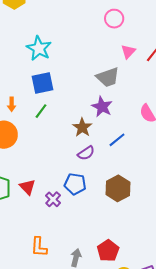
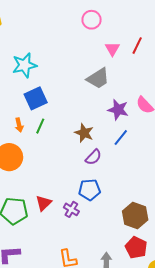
cyan star: (39, 48) -> (24, 65), turned -30
orange arrow: (12, 104) -> (19, 125), moved
purple star: (102, 107) -> (118, 110), moved
red triangle: (27, 187) -> (44, 203), turned 42
brown hexagon: (118, 188) -> (135, 215), moved

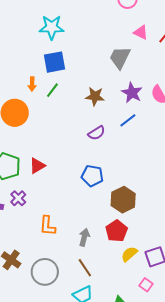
pink triangle: (112, 49) -> (141, 32), turned -49
gray trapezoid: (98, 78) -> (120, 58), turned 135
brown star: (84, 133) -> (95, 96), moved, turned -30
blue pentagon: (89, 190) -> (92, 176), moved
purple cross: (71, 209) -> (18, 198), moved

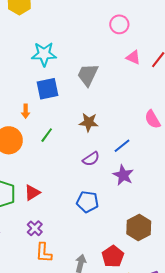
gray trapezoid: (120, 58) -> (88, 75), moved
green line: (52, 90) -> (47, 135), moved
purple star: (132, 93) -> (123, 175), moved
purple cross: (18, 198) -> (35, 228), moved
brown hexagon: (123, 200) -> (139, 227), moved

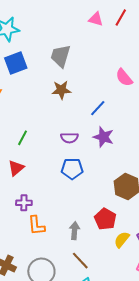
gray trapezoid: (88, 75) -> (61, 56), moved
green line: (47, 135) -> (22, 138), moved
purple semicircle: (91, 159) -> (69, 138), moved, turned 42
purple cross: (35, 228) -> (24, 203), turned -35

